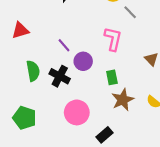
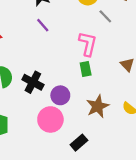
purple line: (64, 45) -> (43, 25), moved
purple circle: (83, 61) -> (60, 95), moved
green rectangle: (112, 77) -> (86, 69), moved

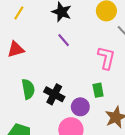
green rectangle: (86, 69) -> (98, 90), moved

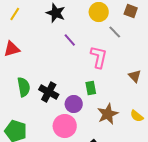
purple line: (64, 40) -> (70, 40), moved

